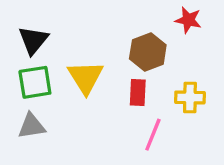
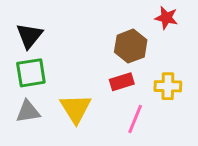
yellow triangle: (85, 77) -> (76, 109), moved
red rectangle: (138, 92) -> (122, 82), turned 70

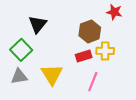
black triangle: (29, 36) -> (38, 24), moved
green square: (31, 73) -> (21, 50), turned -35
yellow cross: (168, 86) -> (105, 51), moved

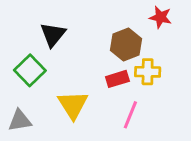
gray triangle: (19, 77) -> (20, 121), moved

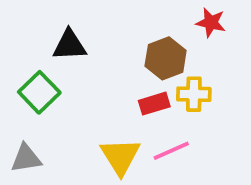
black triangle: (53, 34) -> (69, 45), turned 48
yellow triangle: (73, 105) -> (120, 156), moved
pink line: (130, 115) -> (171, 151), turned 44

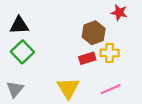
black triangle: (69, 45) -> (19, 25), moved
pink line: (171, 151) -> (111, 89), moved
gray triangle: (26, 158) -> (15, 89), turned -42

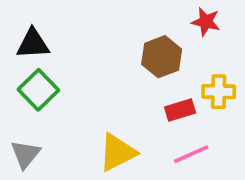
yellow cross: (110, 53) -> (219, 92), moved
red rectangle: (87, 58) -> (180, 110), moved
yellow triangle: (68, 88) -> (117, 152), turned 35

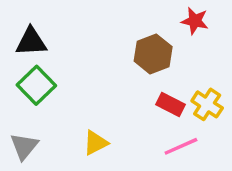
yellow cross: (219, 92) -> (207, 104), moved, turned 32
red rectangle: (180, 110) -> (170, 104), turned 44
yellow triangle: (117, 152) -> (96, 143), moved, size x0.7

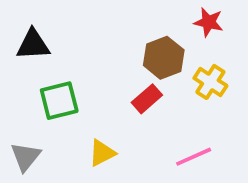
green square: (36, 85) -> (59, 101), moved, turned 30
red rectangle: (170, 104) -> (147, 99), moved, turned -68
yellow cross: (207, 104) -> (210, 82), moved

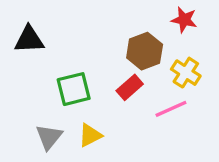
green square: (59, 101) -> (74, 89), moved
gray triangle: (26, 157) -> (49, 137), moved
pink line: (194, 157) -> (171, 109), moved

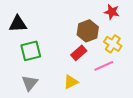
green square: (74, 89) -> (31, 51), moved
yellow triangle: (90, 135) -> (71, 82), moved

